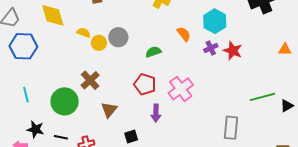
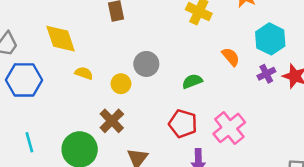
yellow semicircle: (84, 33) -> (84, 73), moved
yellow circle: (99, 43) -> (121, 84), moved

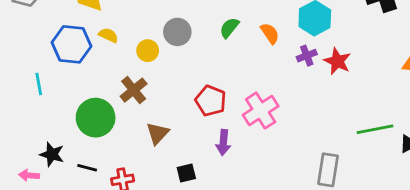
blue hexagon: (24, 80) -> (71, 44), moved
green semicircle: (192, 81) -> (229, 28), moved, turned -36
cyan line: (29, 142) -> (39, 84), moved

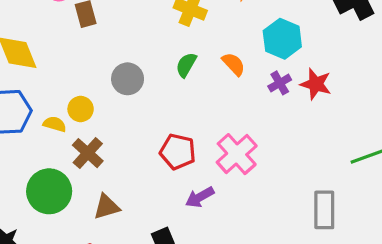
yellow semicircle: (108, 35) -> (55, 124), moved
yellow circle: (148, 51) -> (81, 109), moved
brown triangle: (158, 133) -> (107, 207), moved, turned 40
purple arrow: (223, 142) -> (200, 197), turned 65

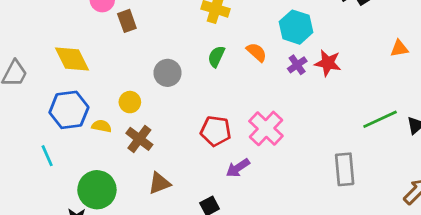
yellow semicircle: (55, 124) -> (102, 126), moved
green circle: (49, 191) -> (97, 190), moved

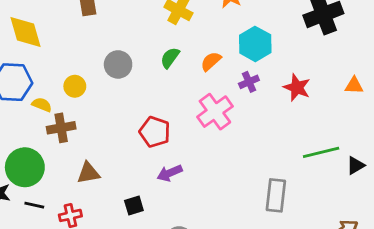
orange semicircle: (257, 52) -> (211, 61), turned -95
red star: (328, 63) -> (297, 88), moved
pink cross: (266, 128) -> (215, 112), moved
brown cross: (139, 139) -> (61, 128), moved, turned 32

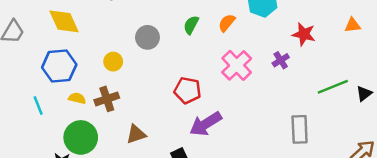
purple cross: (249, 82) -> (281, 60), moved
yellow semicircle: (42, 105) -> (77, 98), moved
purple arrow: (170, 173) -> (206, 124), size x1.5

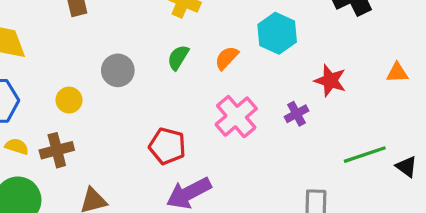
black triangle: (364, 94) -> (406, 167), turned -49

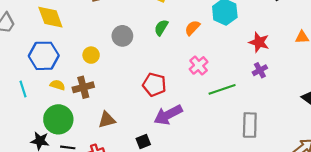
purple cross: (296, 114) -> (260, 70), moved
pink cross: (236, 117) -> (199, 65), size x0.7
green line: (365, 155) -> (222, 89), moved

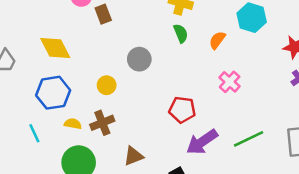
green semicircle: (161, 28) -> (181, 33), moved, turned 133
green line: (222, 89) -> (249, 139), moved

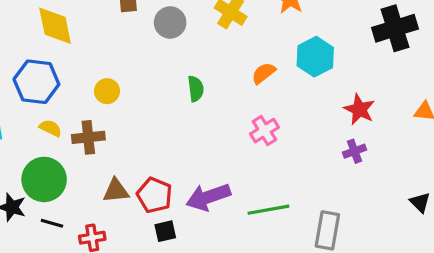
green semicircle: (181, 33) -> (196, 89), moved
gray circle: (139, 59) -> (170, 22), moved
red pentagon: (182, 110) -> (155, 195), moved

